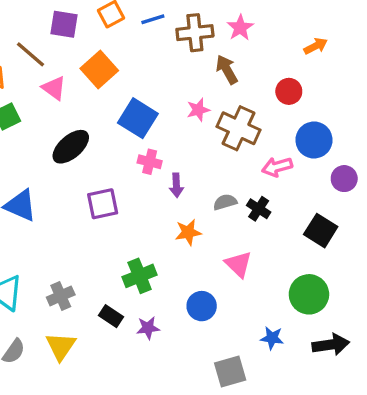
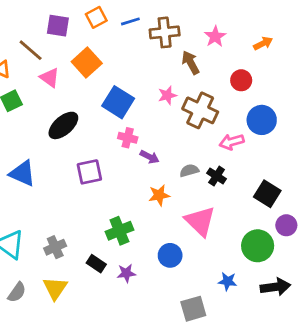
pink star: (240, 28) -> (215, 37), moved
purple circle: (344, 179) -> (286, 225), moved
purple arrow: (176, 185) -> (150, 157), turned -60
pink triangle: (239, 264) -> (200, 221), size x1.4

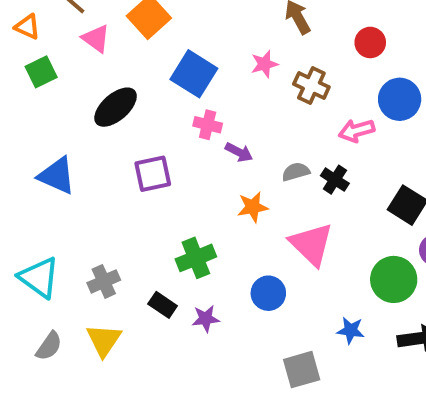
brown cross: (200, 110) -> (311, 86), size x0.7

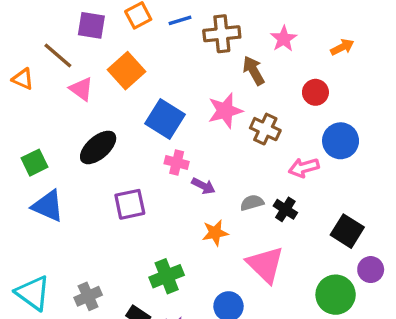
pink star: (264, 64) -> (225, 111), size x1.5
green square: (41, 72) -> (35, 163), moved

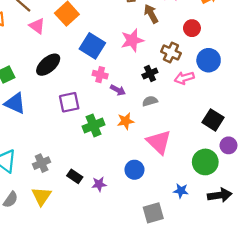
brown cross: (265, 129) -> (171, 52), moved
black cross: (285, 209) -> (150, 73), moved, turned 32
green cross: (167, 276) -> (94, 125), moved

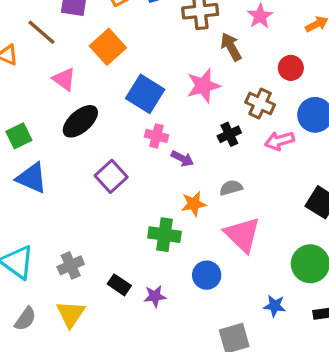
pink triangle: (37, 26) -> (64, 79), moved
gray semicircle: (150, 101) -> (231, 188), moved
purple square: (69, 102) -> (111, 176), turned -30
green cross: (94, 125) -> (165, 235), moved, turned 30

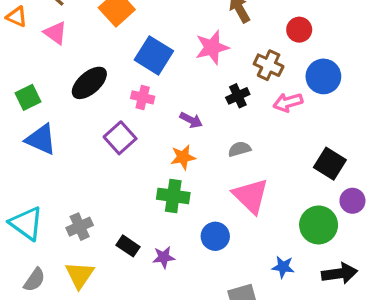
pink triangle: (64, 79) -> (55, 33), moved
pink cross: (156, 136) -> (143, 97), moved
orange star: (194, 204) -> (183, 157), moved

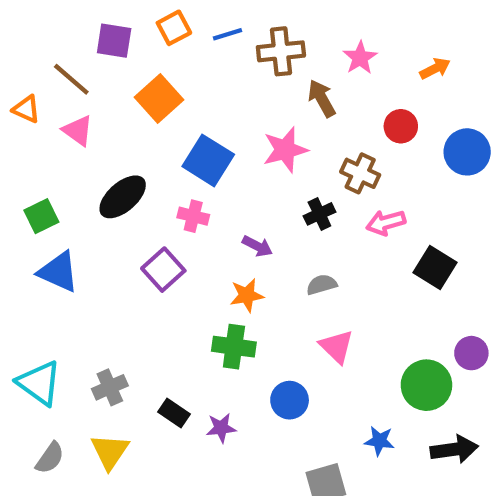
blue circle: (323, 76) -> (467, 152), moved
black square: (330, 164) -> (435, 267), moved
pink triangle: (251, 196) -> (337, 347), size x0.7

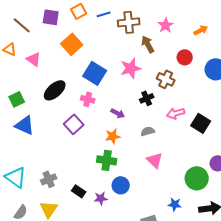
brown line: (71, 79) -> (22, 25), moved
pink arrow: (386, 223) -> (176, 113), moved
blue circle: (290, 400) -> (121, 185), moved

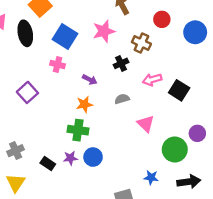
black ellipse: (55, 90) -> (25, 33), moved, turned -60
purple square: (74, 124) -> (27, 92), moved
pink triangle: (155, 160) -> (146, 124), moved
purple star: (101, 198) -> (70, 158), moved

